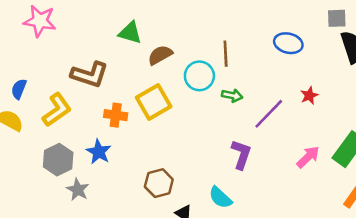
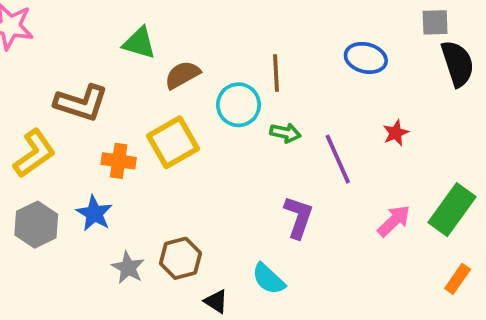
purple line: (269, 114) -> (338, 159), turned -68
gray star: (78, 190) -> (128, 268), moved

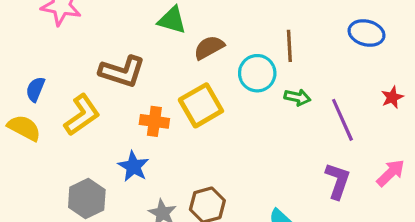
purple L-shape: (298, 217) -> (338, 181), moved
gray hexagon: (36, 225) -> (87, 199), moved

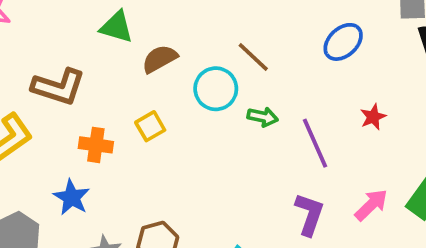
blue ellipse: (367, 33) -> (343, 42), turned -56
brown line: (289, 46) -> (253, 57), turned -44
yellow square: (201, 105) -> (150, 126), size x0.6

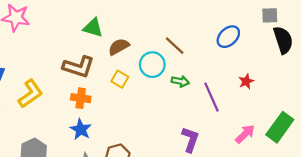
brown L-shape: (58, 87) -> (78, 67), moved
yellow square: (150, 126) -> (120, 79), moved, turned -30
blue star: (72, 197) -> (81, 129), moved
purple L-shape: (309, 214) -> (190, 140), moved

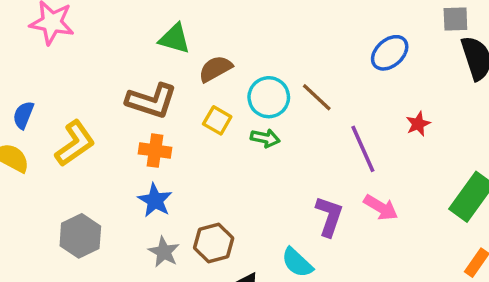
brown line: (175, 46) -> (317, 97), moved
green arrow: (180, 81) -> (265, 138), moved
pink arrow: (245, 134) -> (381, 207), moved, turned 75

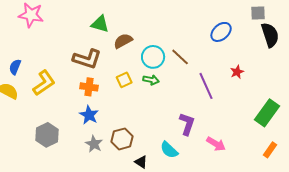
yellow square: (217, 120) -> (124, 80), moved, turned 35
pink arrow: (381, 207) -> (216, 144), moved

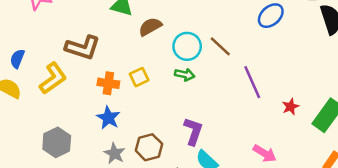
brown L-shape: (87, 59) -> (83, 48), moved
red star: (237, 72) -> (290, 107), moved
yellow square: (124, 80) -> (139, 77), moved
purple L-shape: (187, 124) -> (193, 131), moved

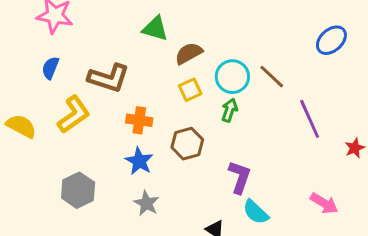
blue semicircle: (17, 59) -> (50, 68), moved
green arrow: (185, 75) -> (229, 110), turned -84
yellow square: (139, 77) -> (190, 90), moved
brown hexagon: (149, 147) -> (187, 144), moved

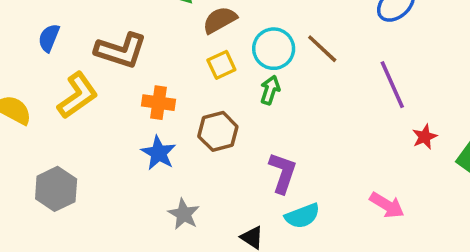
purple line: (310, 119) -> (392, 85), moved
gray hexagon: (78, 190) -> (56, 189), moved
gray star: (146, 203) -> (184, 214), moved
cyan semicircle: (256, 212) -> (302, 216), turned -64

